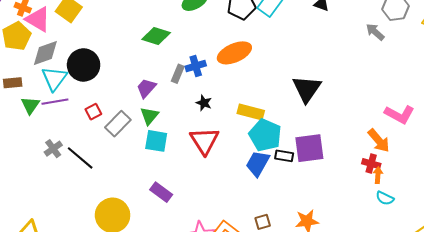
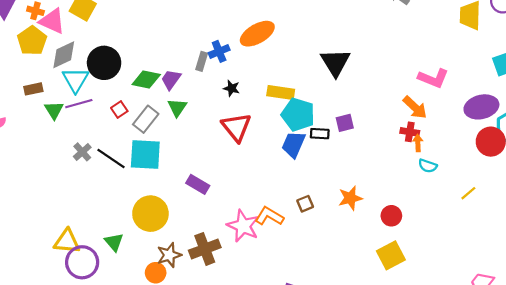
green diamond: (156, 36) -> (146, 80), moved
cyan square: (156, 141) -> (145, 154), moved, size x1.4
purple square: (309, 148) -> (345, 123), size x0.6

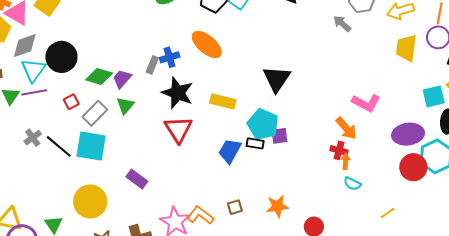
orange ellipse: (257, 34) -> (207, 44), turned 64
black star: (232, 88) -> (178, 93), size x2.0
cyan pentagon: (298, 115) -> (263, 124), moved

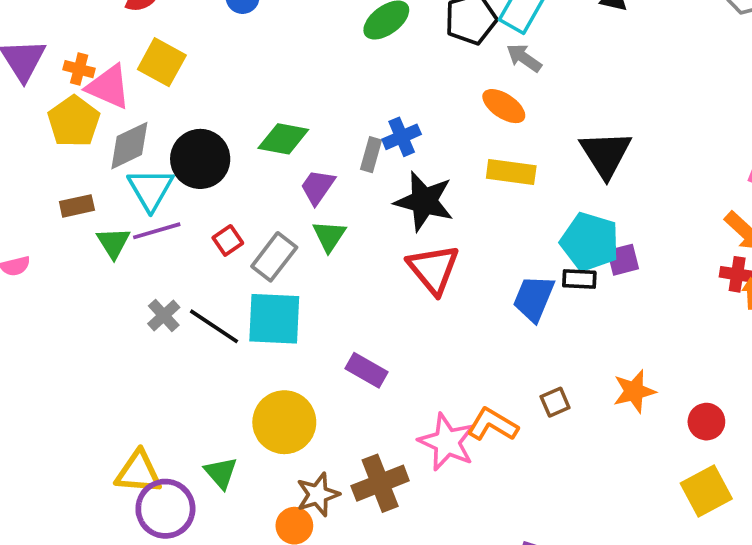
gray arrow: (342, 24) -> (524, 58), moved
orange ellipse: (207, 44) -> (504, 106), moved, size x0.7
green diamond: (99, 76) -> (283, 139), moved
yellow rectangle: (223, 101) -> (511, 172), moved

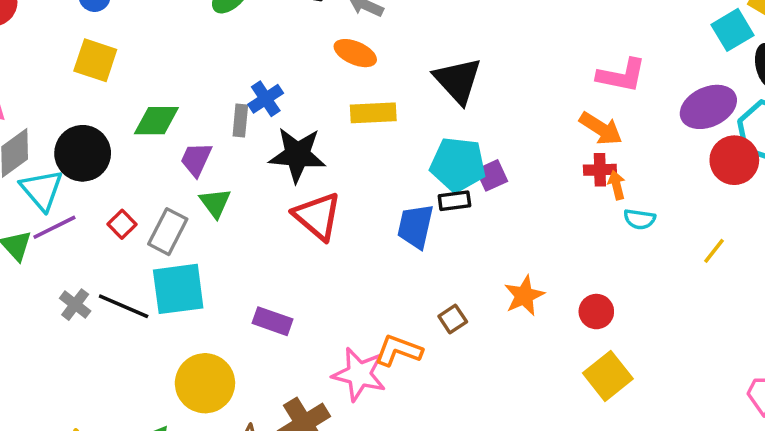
yellow square: (162, 62) -> (95, 60), moved

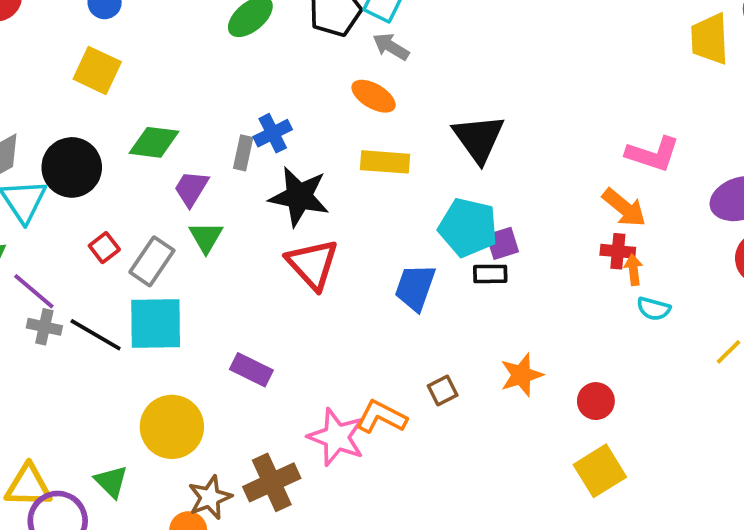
black rectangle: (454, 201) -> (490, 274), moved
purple line: (54, 227) -> (34, 291), moved, turned 60
gray cross: (75, 305) -> (44, 327), turned -32

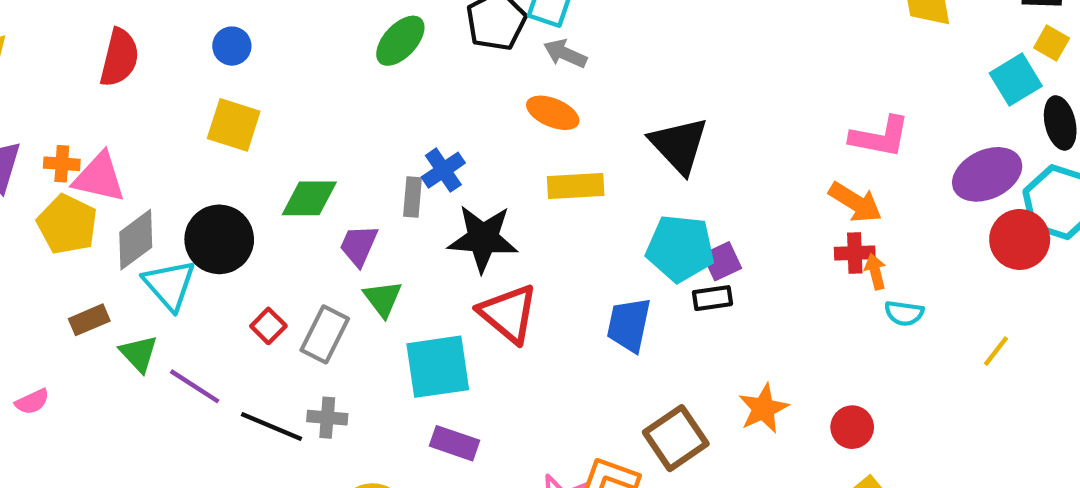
cyan square: (156, 324) -> (438, 367), moved
gray cross: (44, 327) -> (327, 418), moved
brown square: (443, 390) -> (676, 438), size x1.8

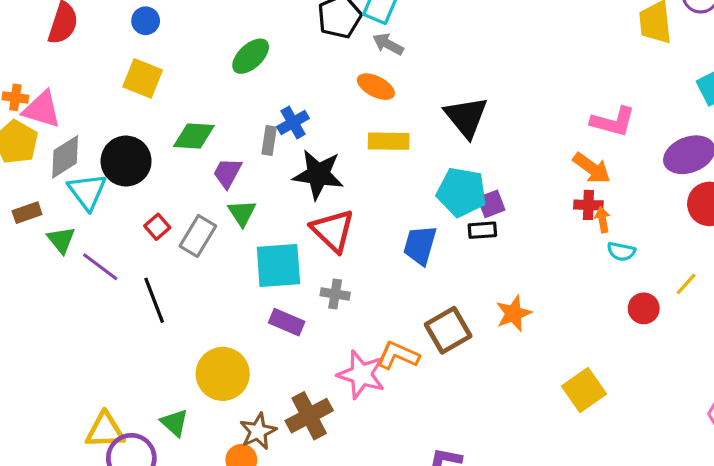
green ellipse: (400, 41) -> (251, 56), moved
gray cross: (327, 418) -> (335, 294), moved
black line: (272, 427) -> (154, 300), turned 42
red circle: (852, 427) -> (644, 308), moved

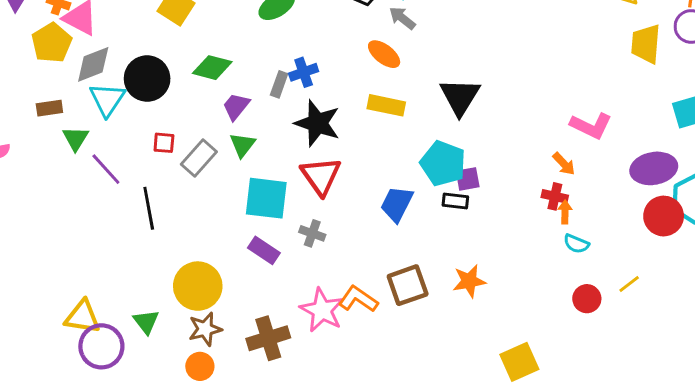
orange arrow: (592, 168) -> (564, 164), size x0.7
red square: (157, 227) -> (164, 143), turned 35
brown star: (258, 431) -> (205, 329), moved

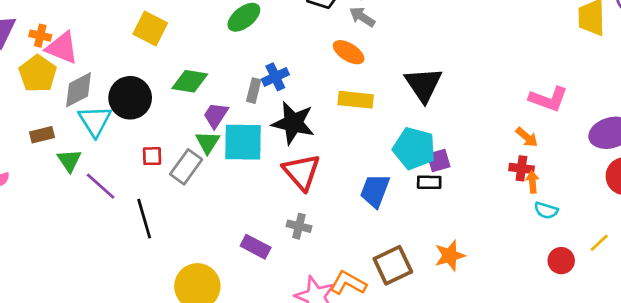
green triangle: (242, 145) -> (208, 142), moved
cyan square: (266, 198) -> (243, 142), moved

